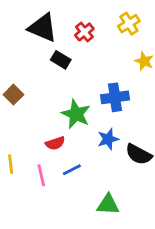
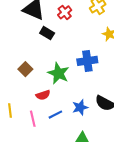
brown square: (13, 95) -> (25, 69), moved
blue star: (108, 139) -> (80, 107), moved

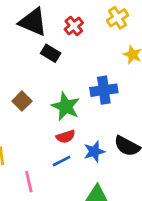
red semicircle: (43, 95) -> (66, 137), moved
pink line: (33, 119) -> (29, 182), moved

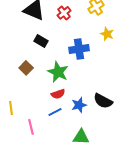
black rectangle: (51, 53) -> (41, 41), moved
blue cross: (104, 90) -> (79, 49), moved

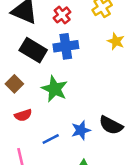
black rectangle: (41, 41) -> (33, 50), size x1.5
blue cross: (79, 49) -> (66, 46), moved
red semicircle: (58, 94) -> (23, 115), moved

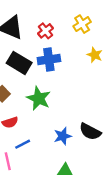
blue line: (51, 139) -> (23, 144), moved

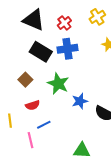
blue star: (63, 136) -> (80, 101), moved

